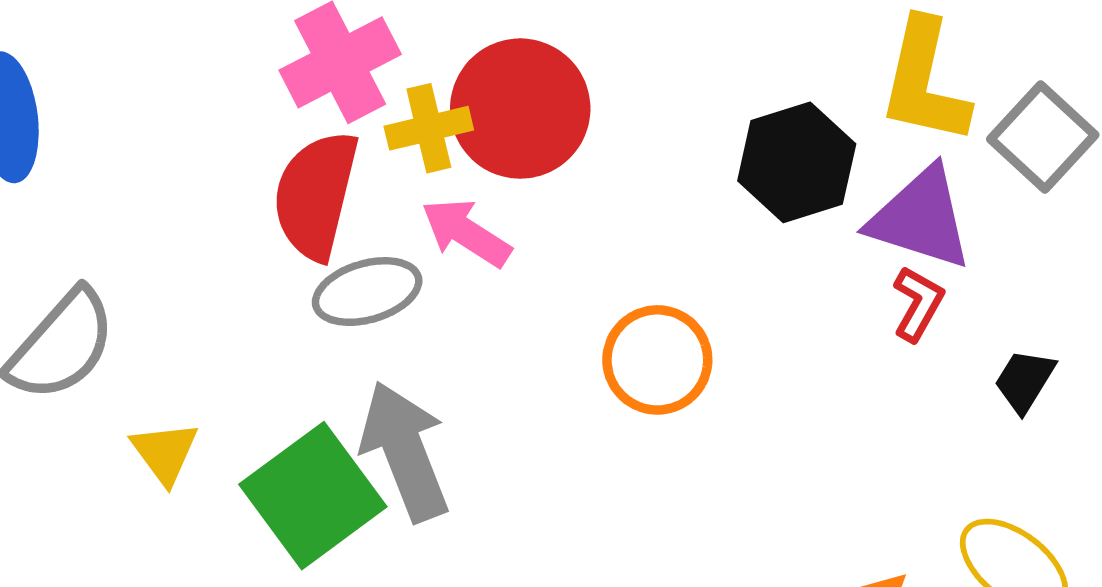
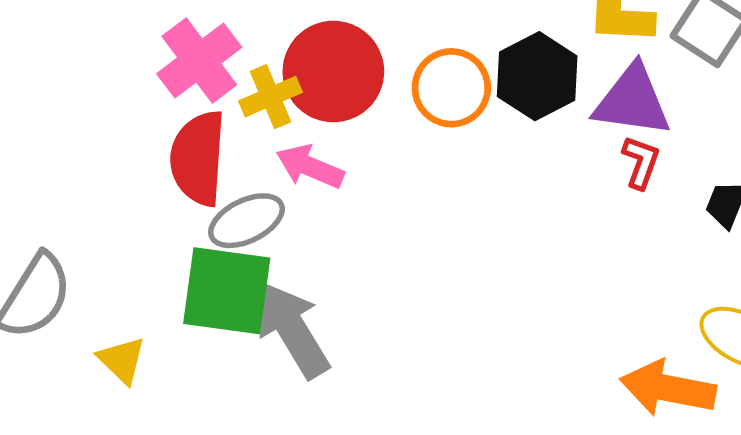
orange circle: (657, 360) -> (451, 88), moved
green square: (313, 496) -> (227, 291), moved, turned -36

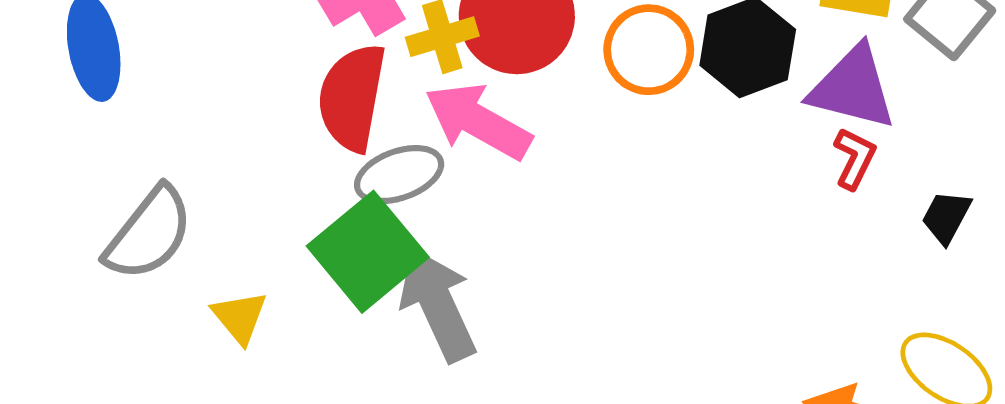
pink arrow: (310, 167) -> (478, 121), size x1.4
green square: (227, 291) -> (368, 252), turned 36

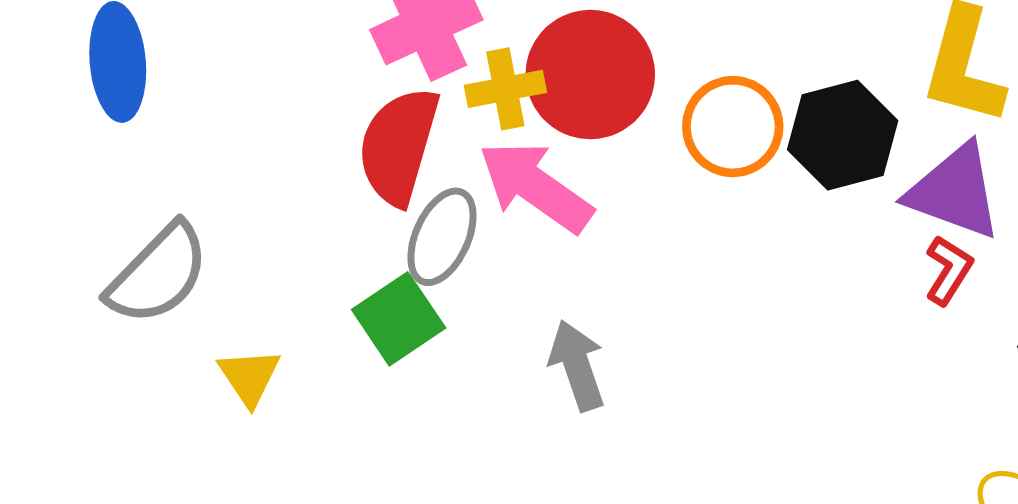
gray ellipse: (399, 175) -> (442, 237), turned -52
green square: (368, 252) -> (399, 319), size x0.7
gray arrow: (438, 305) -> (577, 365), moved, size x0.7

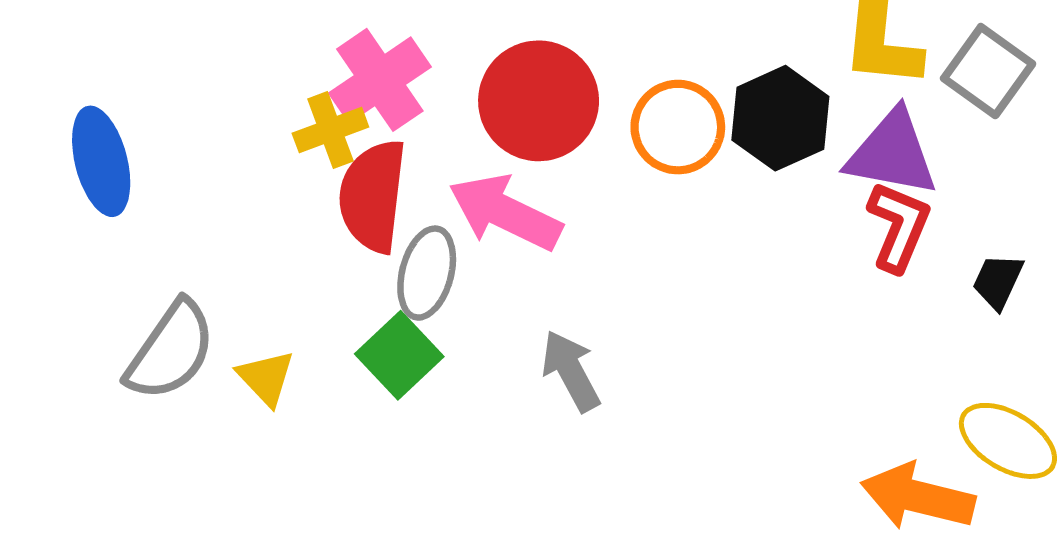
yellow cross: (505, 89) -> (330, 130), moved
red L-shape: (949, 270) -> (899, 226), size x1.4
yellow triangle: (249, 377) -> (266, 378), moved

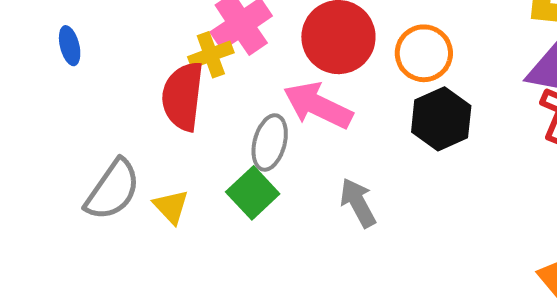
black hexagon: (780, 118) -> (441, 119), moved
blue ellipse: (101, 161) -> (70, 46), moved, size x0.6
red semicircle: (373, 196) -> (183, 96), moved

